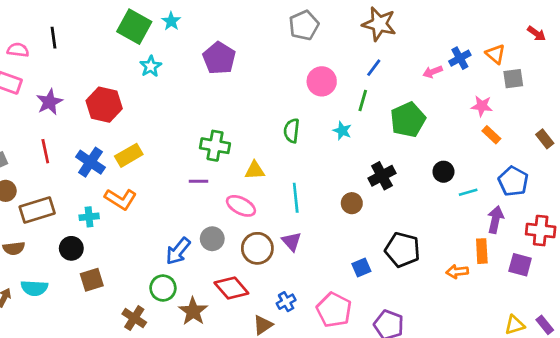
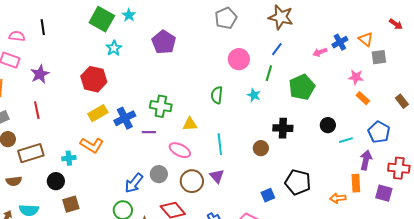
red hexagon: (104, 105) -> (94, 79), moved
blue cross: (90, 162) -> (125, 118), moved, turned 30
black cross: (382, 176) -> (283, 128), turned 30

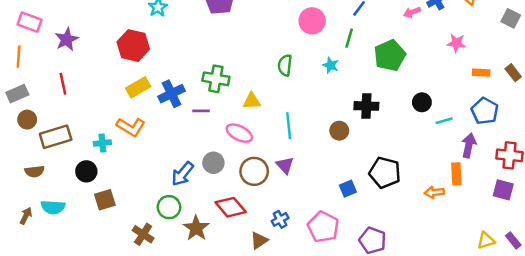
gray square: (379, 57) -> (511, 18), moved, turned 35
orange rectangle: (363, 98) -> (481, 73), moved, turned -40
purple square: (384, 193) -> (503, 190), moved

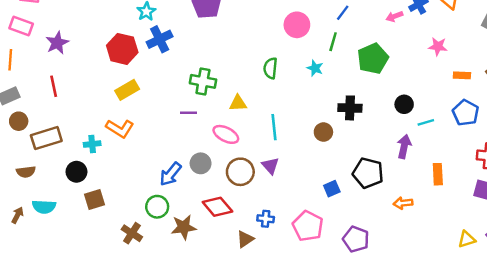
blue cross: (171, 94) -> (160, 39), moved
purple arrow: (469, 145) -> (404, 146), moved
orange arrow: (434, 192) -> (403, 203), moved
blue cross: (280, 219) -> (266, 219), turned 35
brown star: (196, 228) -> (184, 227), turned 30

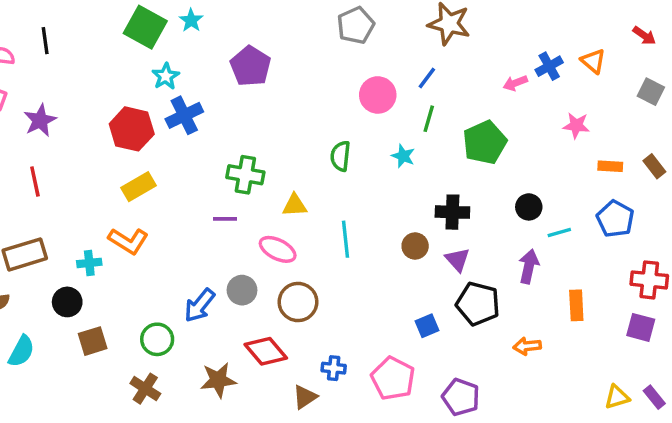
blue line: (343, 13) -> (427, 78), moved
purple triangle: (270, 166) -> (457, 260), moved
cyan semicircle: (44, 207) -> (21, 351), turned -65
green circle: (157, 207) -> (157, 339), moved

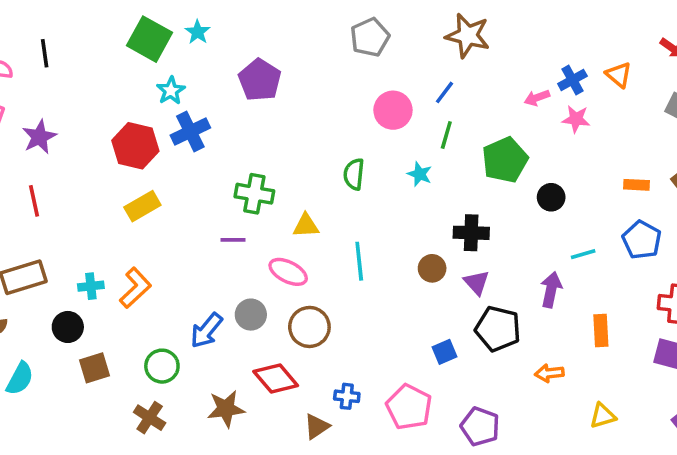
pink star: (576, 126) -> (576, 119), moved
black circle: (529, 207) -> (551, 197), moved
orange L-shape: (128, 241) -> (135, 288), moved, turned -75
yellow triangle: (617, 397) -> (603, 416), moved

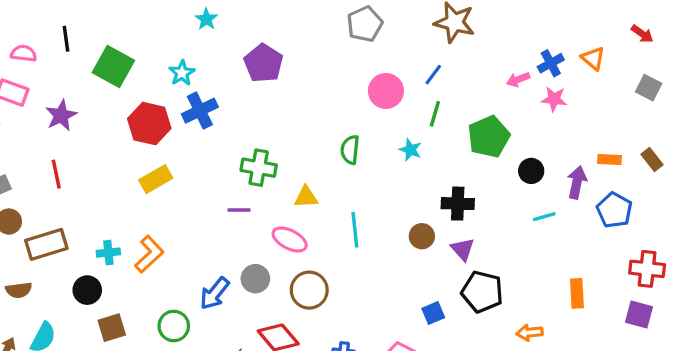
green square: (150, 39) -> (113, 66), moved
cyan line: (583, 254) -> (544, 217), moved
purple arrow: (551, 290) -> (577, 182), moved

